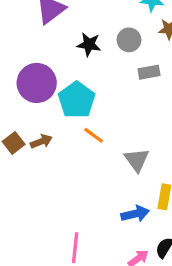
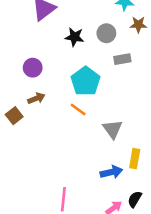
purple circle: (37, 83) -> (33, 68), size x0.6
cyan pentagon: (77, 100) -> (86, 81), moved
brown arrow: (41, 141) -> (36, 98), moved

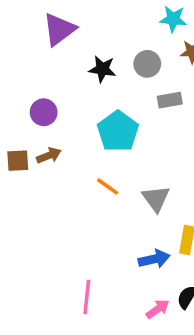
orange line: (78, 109) -> (108, 186), moved
brown square: (14, 116) -> (18, 161), moved, turned 35

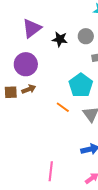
purple triangle: (59, 29) -> (32, 28), moved
purple circle: (44, 112) -> (26, 64), size x1.5
cyan pentagon: (118, 131) -> (81, 85), moved

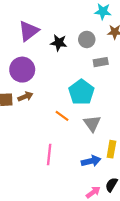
pink line: (51, 171) -> (49, 155), moved

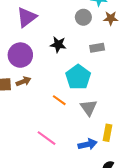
gray circle: (87, 39) -> (83, 17), moved
black star: (59, 43) -> (58, 45), moved
pink line: (49, 155) -> (47, 138), turned -60

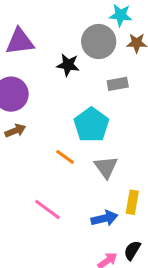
purple triangle: (27, 17) -> (20, 42), turned 30
gray circle: (83, 17) -> (99, 42), size x1.5
black star: (58, 45) -> (68, 65), moved

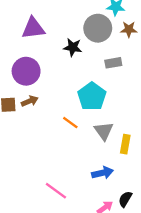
yellow rectangle: (132, 202) -> (125, 144), moved
pink line: (48, 209) -> (56, 191), moved

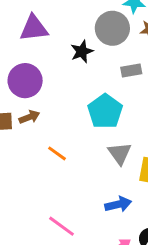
black star: (73, 47) -> (82, 52), turned -30
orange line: (70, 123) -> (57, 153), moved

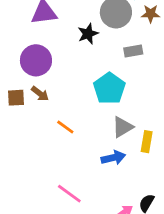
brown arrow: (29, 117) -> (40, 94), turned 60
gray triangle: (120, 153) -> (123, 127), turned 35
blue arrow: (118, 204) -> (113, 158), moved

